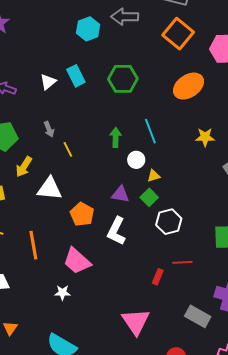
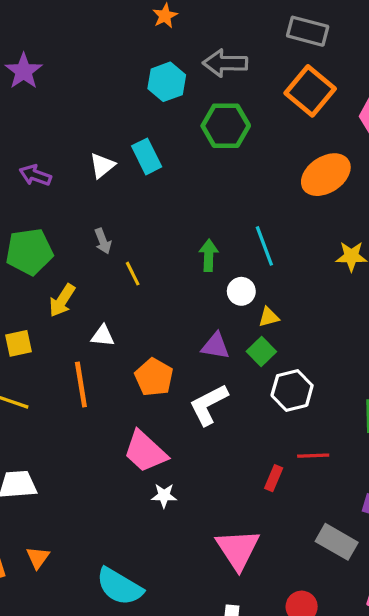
green hexagon: (123, 79) -> (226, 126), moved
white triangle: (50, 189) -> (103, 336), size x0.6
white L-shape: (116, 231) -> (209, 405), turned 36
orange line: (33, 245) -> (81, 385), moved
white star: (62, 293) -> (164, 496), moved

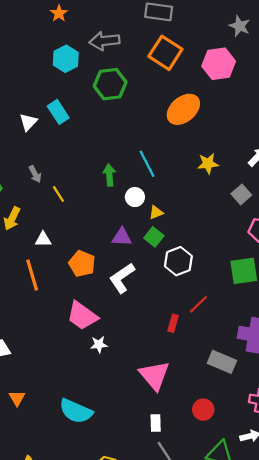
red line: (313, 456) -> (198, 304), turned -35

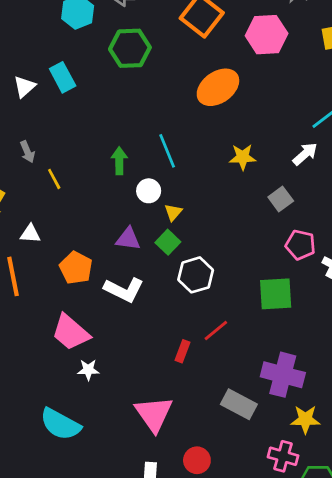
yellow triangle: (156, 212) -> (173, 212), turned -32
white L-shape: (122, 278) -> (124, 290), turned -124
red circle: (203, 410) -> (197, 460), moved
cyan semicircle: (76, 411) -> (60, 424), moved

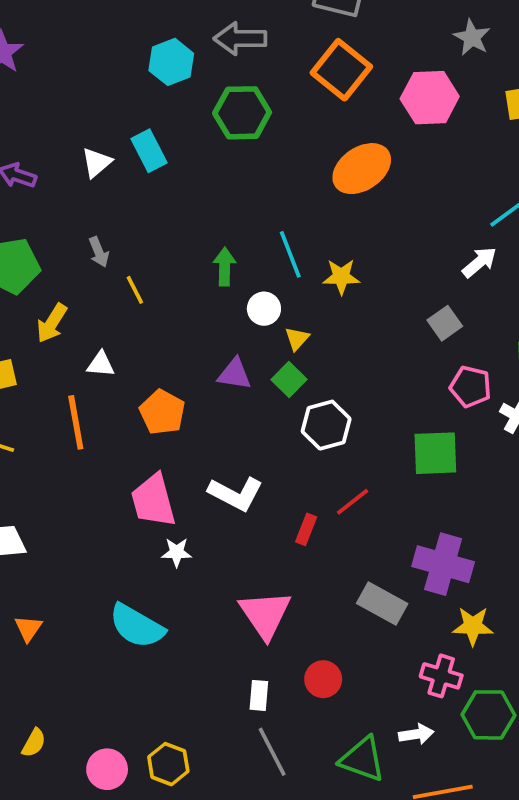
yellow star: (243, 157) -> (341, 277), moved
white L-shape: (124, 290) -> (236, 494), moved
pink trapezoid: (71, 332) -> (153, 501), turned 33

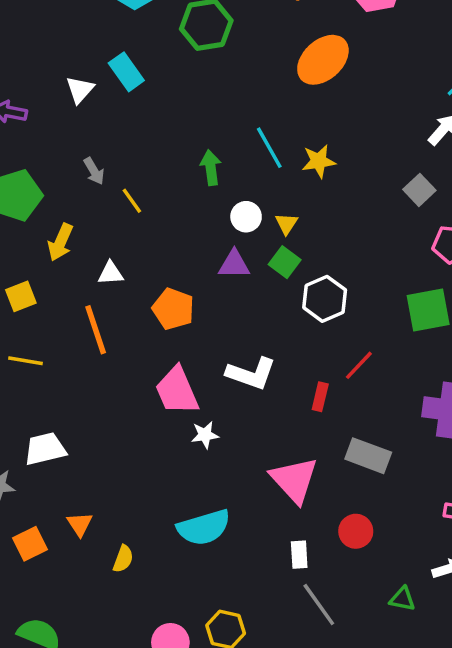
white circle: (264, 309) -> (246, 217), moved
gray rectangle: (382, 604) -> (368, 456), moved
cyan semicircle: (137, 626) -> (204, 527), moved, turned -38
yellow semicircle: (34, 743) -> (123, 559), moved
green triangle: (362, 759) -> (402, 599), size x0.6

